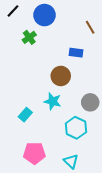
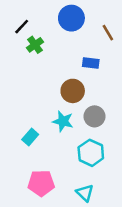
black line: (13, 11) -> (22, 27), moved
blue circle: (44, 15) -> (71, 18), moved
gray circle: (90, 102) -> (94, 116), moved

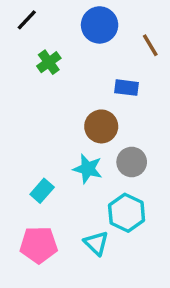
black line: (22, 27) -> (27, 20), moved
pink pentagon: (41, 183) -> (39, 245), moved
cyan triangle: (85, 193) -> (96, 243), moved

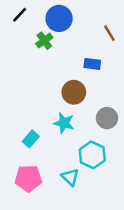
blue circle: (100, 25) -> (59, 18), moved
green cross: (49, 62) -> (44, 41), moved
gray circle: (132, 162) -> (107, 118), moved

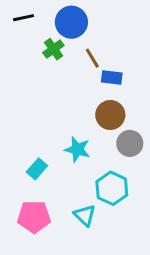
black line: (20, 15) -> (23, 18), turned 35
brown line: (109, 33) -> (92, 58), moved
brown circle: (74, 92) -> (110, 115), moved

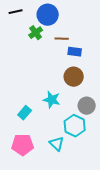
brown line: (92, 58) -> (62, 39), turned -56
gray circle: (130, 143) -> (87, 106), moved

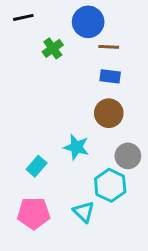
blue circle: (48, 15) -> (88, 22), moved
brown line: (62, 39) -> (109, 47), moved

